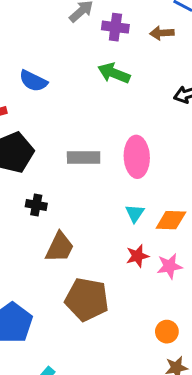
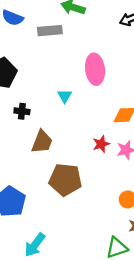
gray rectangle: (84, 158) -> (50, 31), moved
cyan triangle: (135, 213) -> (65, 96), moved

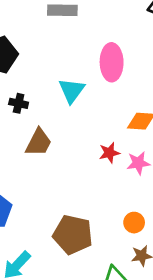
cyan triangle: (65, 96) -> (72, 90), size x1.5
brown pentagon: (65, 180) -> (73, 235), moved

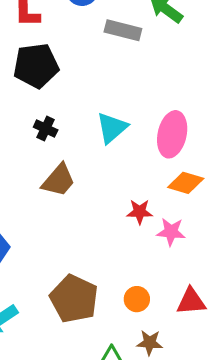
pink ellipse: (112, 62) -> (172, 134), moved
orange circle: (134, 223) -> (137, 299), moved

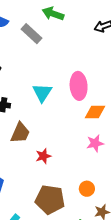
gray rectangle: (123, 30) -> (31, 34), turned 45
red star: (140, 212) -> (43, 156), moved

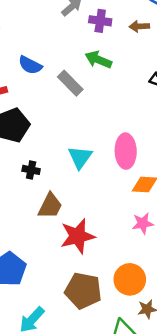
red star: (43, 156) -> (78, 236), size x1.8
orange circle: (87, 189) -> (130, 279), size x1.6

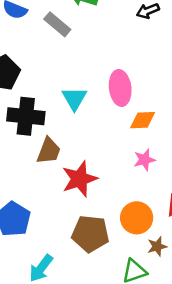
black cross: (31, 170) -> (26, 116), size x2.0

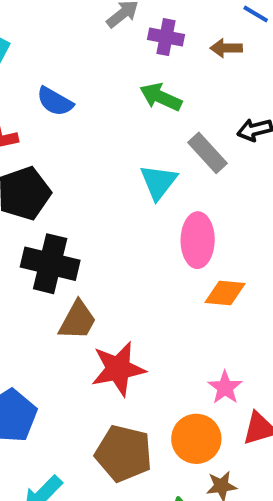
gray rectangle: (57, 24) -> (207, 153), moved
cyan triangle: (74, 99) -> (159, 182), moved
pink star: (144, 160) -> (225, 387), moved, turned -30

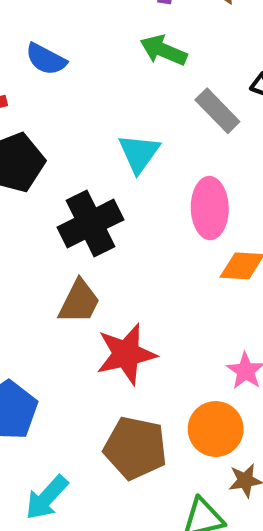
cyan triangle: (159, 182) -> (139, 153), moved
black cross: (50, 264) -> (91, 223), moved, turned -38

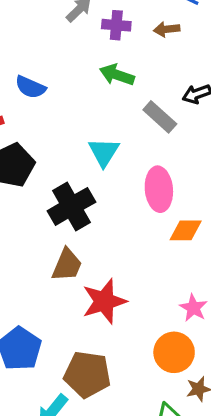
brown pentagon: (135, 448) -> (87, 374), moved

